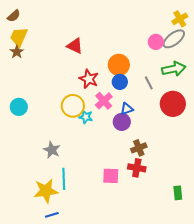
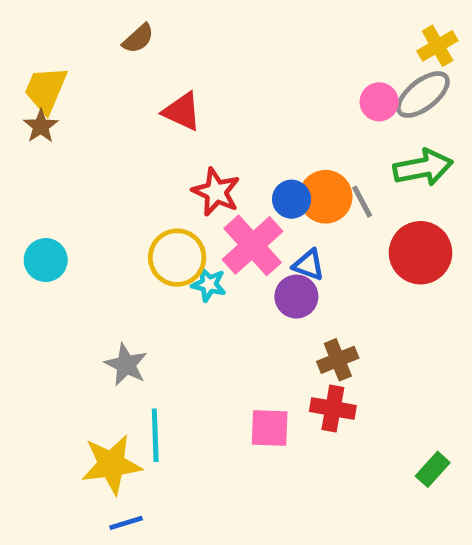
brown semicircle: (14, 16) -> (138, 39), moved
orange circle: (119, 65) -> (326, 197), moved
pink cross: (104, 101) -> (253, 245), size x1.4
blue triangle: (127, 109) -> (309, 265), turned 40
green rectangle: (178, 193) -> (433, 469), turned 48

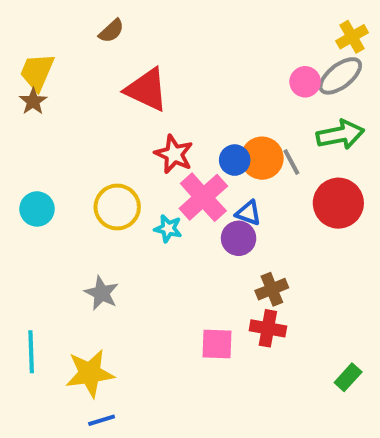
red triangle: (182, 112) -> (147, 90), size x1.4
yellow circle: (177, 258) -> (117, 207), moved
cyan line: (155, 435) -> (31, 352), moved

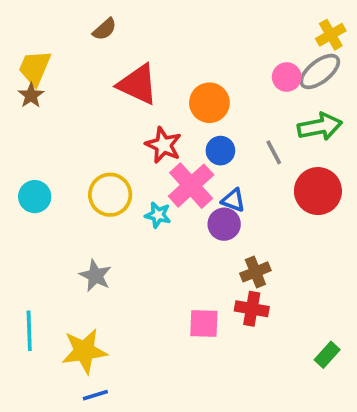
orange circle: (262, 158) -> (209, 103), moved

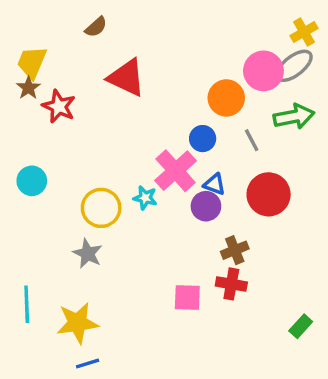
pink circle: (287, 77) -> (263, 71), size x1.5
orange circle: (209, 103) -> (226, 98), moved
red star: (163, 145) -> (59, 106), moved
red circle: (318, 191) -> (269, 194), moved
yellow circle: (110, 195) -> (101, 208), moved

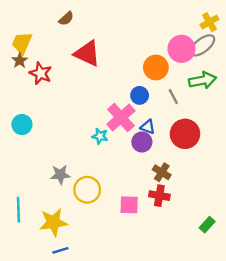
yellow circle: (101, 208) -> (87, 190), moved
brown cross: (235, 250) -> (162, 172), turned -36
gray star: (88, 254) -> (60, 175), turned -30

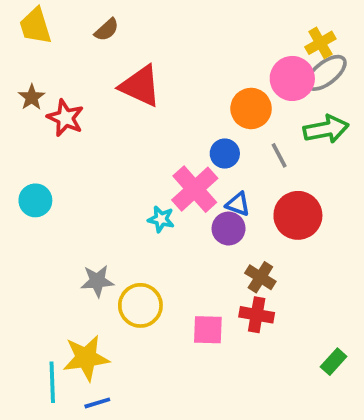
yellow cross: (209, 22) -> (320, 43), moved
yellow trapezoid: (22, 43) -> (35, 26), moved, turned -40
cyan line: (18, 210) -> (52, 382), moved

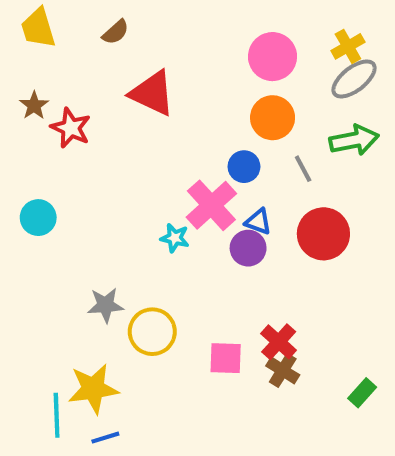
pink circle: (292, 78) -> (273, 57), moved
brown cross: (260, 277) -> (283, 370), moved
red cross: (257, 315) -> (279, 342), turned 32

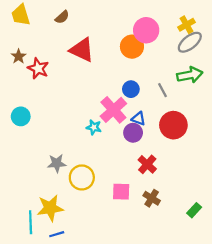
orange circle: (273, 118) -> (132, 47), moved
red cross: (279, 342) -> (147, 164), moved

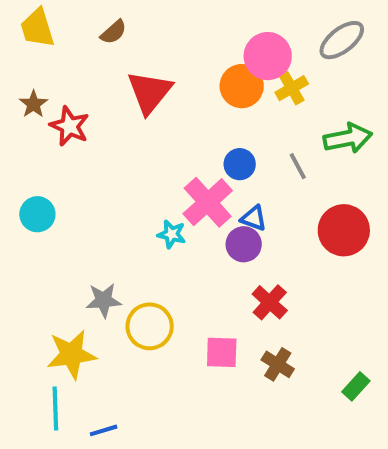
yellow cross: (187, 25) -> (292, 88), moved
gray ellipse: (190, 42) -> (342, 40), moved
red triangle: (82, 50) -> (150, 92), turned 44
red circle: (173, 125) -> (344, 230), moved
yellow star: (50, 208) -> (71, 354), moved

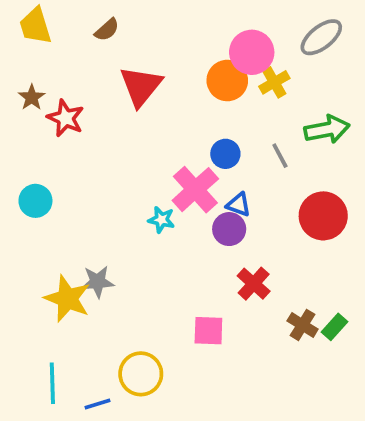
yellow circle: (150, 326) -> (141, 374), moved
yellow star: (71, 354) -> (67, 299), moved, turned 30
brown cross: (278, 364) -> (303, 325), moved
green rectangle: (356, 386) -> (334, 327), moved

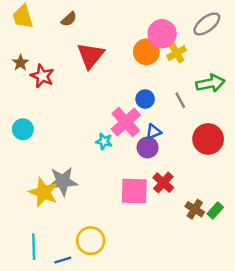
blue triangle: (239, 205) -> (154, 132), turned -42
gray star: (98, 282) -> (63, 181), size x1.4
pink square: (208, 331) -> (134, 191), moved, size x1.4

